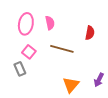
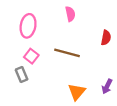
pink semicircle: (50, 23) -> (70, 14), moved
red semicircle: (90, 33) -> (106, 38), moved

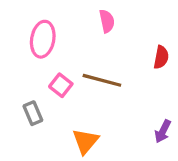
pink square: (31, 56) -> (61, 85), moved
orange triangle: (77, 92) -> (85, 141), moved

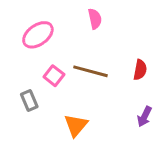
pink ellipse: (43, 39) -> (38, 35), turned 44
red semicircle: (161, 57) -> (140, 70), moved

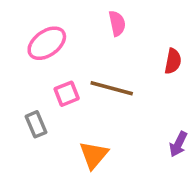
red semicircle: (140, 70) -> (173, 61), moved
pink square: (54, 76) -> (67, 94), turned 30

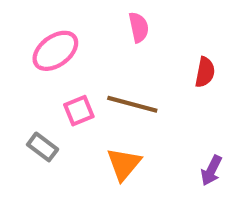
gray rectangle: (36, 124) -> (43, 147), turned -30
orange triangle: (94, 155) -> (124, 164), moved

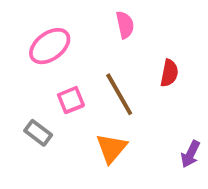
red semicircle: (205, 72) -> (169, 73), moved
brown line: (132, 104) -> (119, 94), turned 45

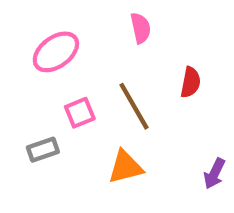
gray rectangle: (38, 133) -> (43, 150), turned -56
orange triangle: (111, 148) -> (125, 167), turned 36

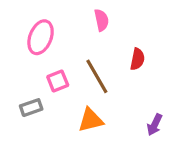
pink ellipse: (56, 52) -> (41, 37), turned -32

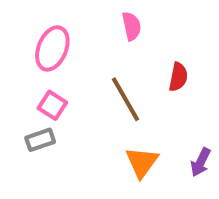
pink square: (58, 81) -> (52, 105), moved, turned -35
orange triangle: (91, 120) -> (142, 162), moved, turned -40

